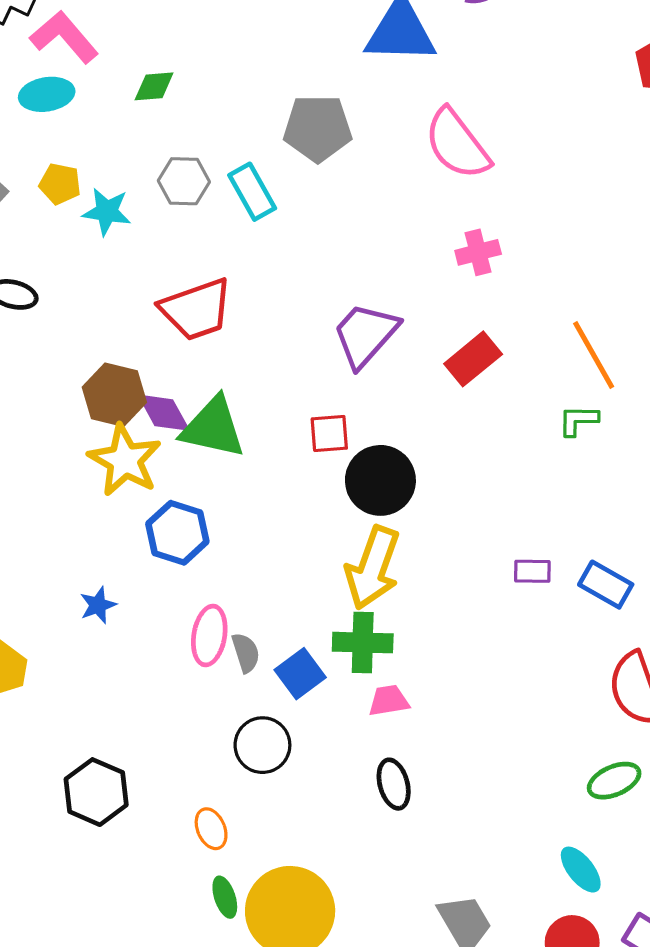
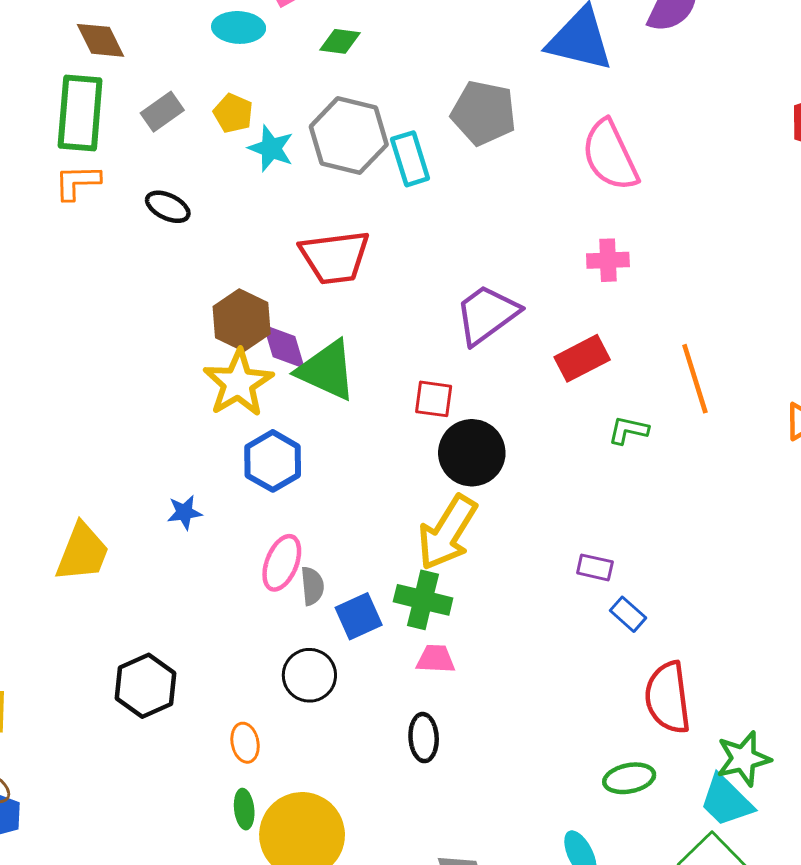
gray hexagon: (184, 181) -> (349, 136), size x1.6
green L-shape: (578, 420) -> (628, 430), moved
blue rectangle: (606, 585) -> (628, 614), moved, size x0.7

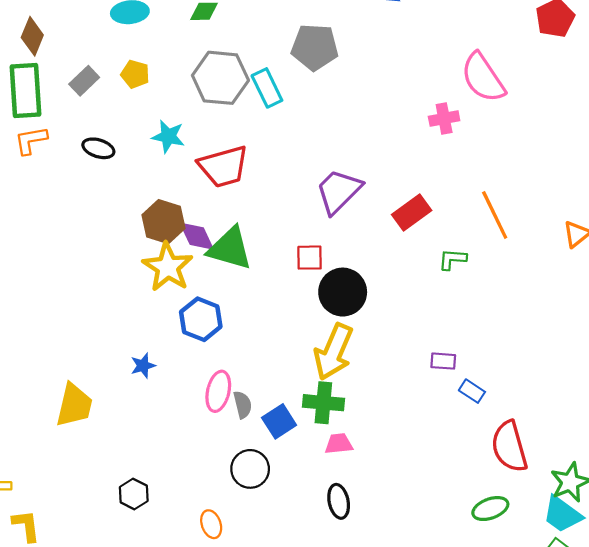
brown diamond: (100, 40) -> (32, 36), turned 57
cyan star: (271, 148) -> (168, 136), moved
pink semicircle: (610, 155) -> (483, 78), moved
pink cross: (608, 260) -> (444, 118), moved
black hexagon: (146, 686) -> (134, 494), size x0.7

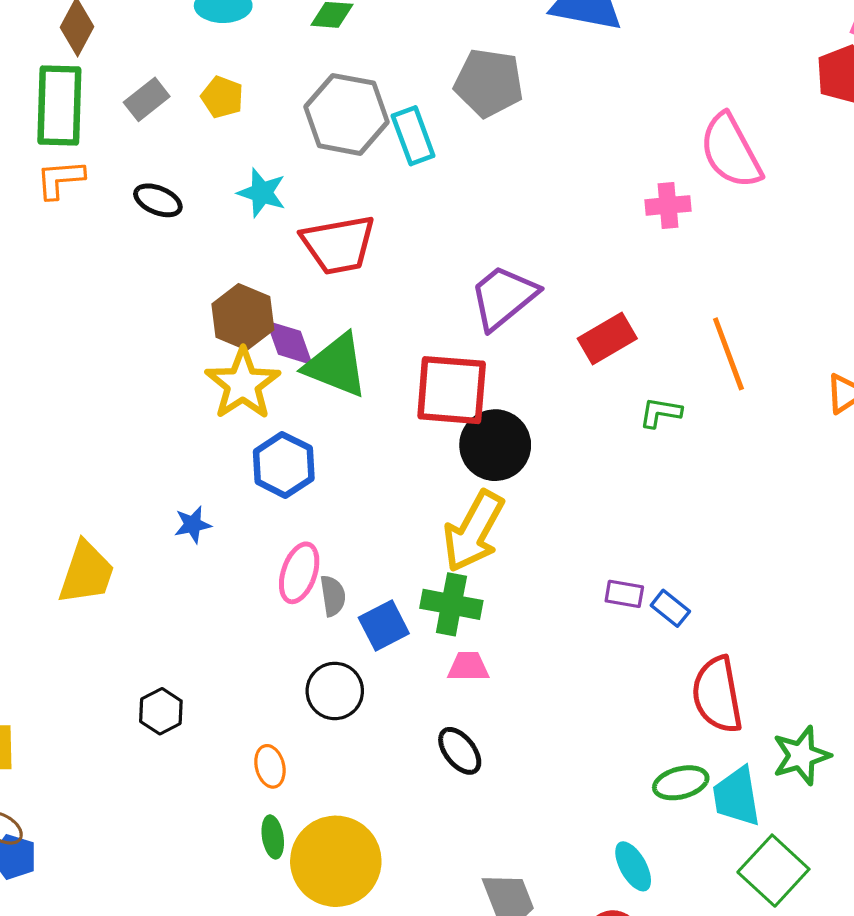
red square: (310, 258) -> (452, 390), size x1.8
purple rectangle: (443, 361) -> (624, 594), moved
black ellipse: (339, 501) -> (460, 751), turned -32
cyan trapezoid: (562, 514) -> (737, 797), moved, turned 39

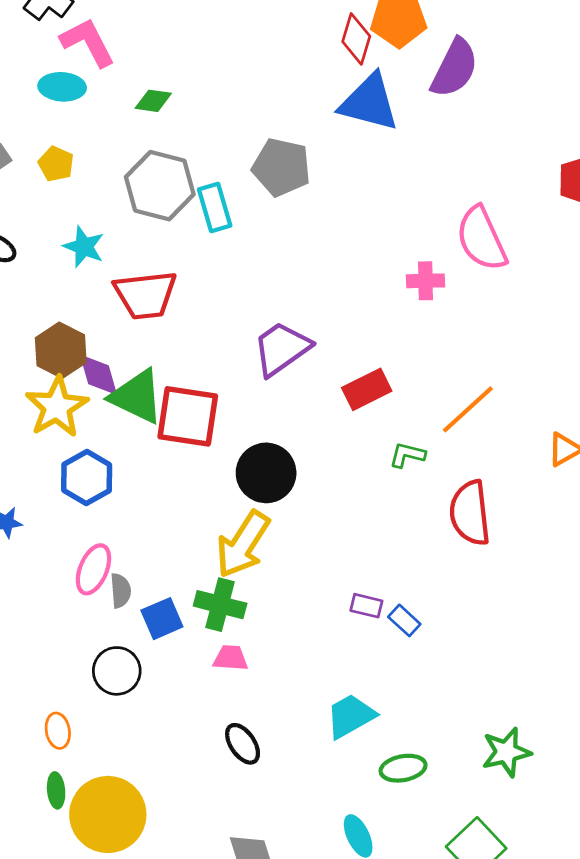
orange line: (728, 354) -> (468, 409), turned 64
red square: (452, 390) -> (188, 416), moved
red semicircle: (717, 695) -> (470, 513), moved
black ellipse: (460, 751) -> (243, 744), moved
cyan trapezoid: (737, 797) -> (351, 716), moved, turned 66

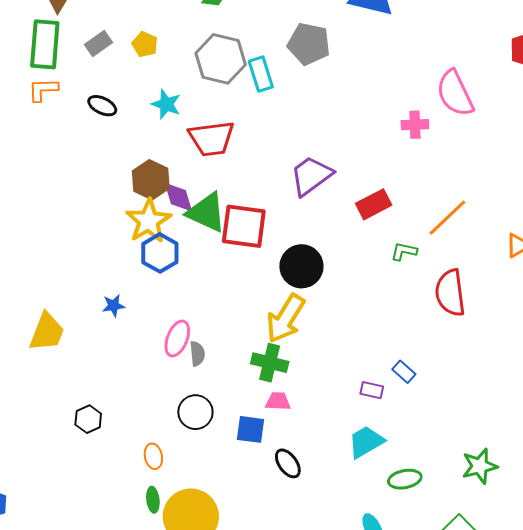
blue hexagon: (87, 477) -> (160, 253), moved
purple rectangle: (366, 606) -> (372, 390), moved
blue square: (162, 619) -> (250, 429), moved, turned 32

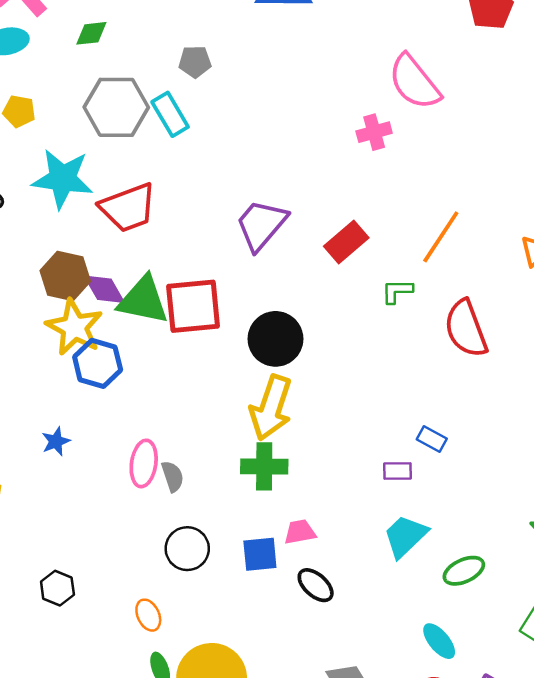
gray pentagon: (309, 44) -> (195, 62), moved, size x0.6
cyan star: (166, 104) -> (62, 179), size x1.6
pink trapezoid: (278, 401) -> (300, 532), moved

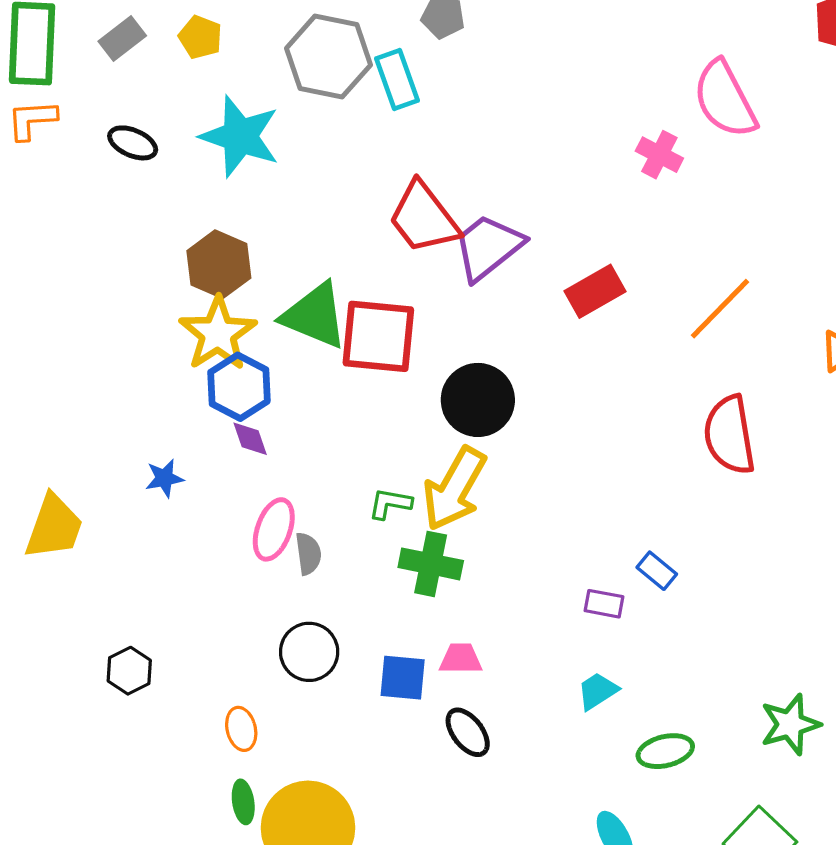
pink cross: (374, 132) -> (659, 155), turned 32
red trapezoid: (128, 208) -> (424, 218), moved, turned 62
purple diamond: (104, 289) -> (250, 439), moved, size x0.7
green L-shape: (397, 291) -> (390, 504), moved
cyan trapezoid: (405, 536) -> (598, 691), size x0.7

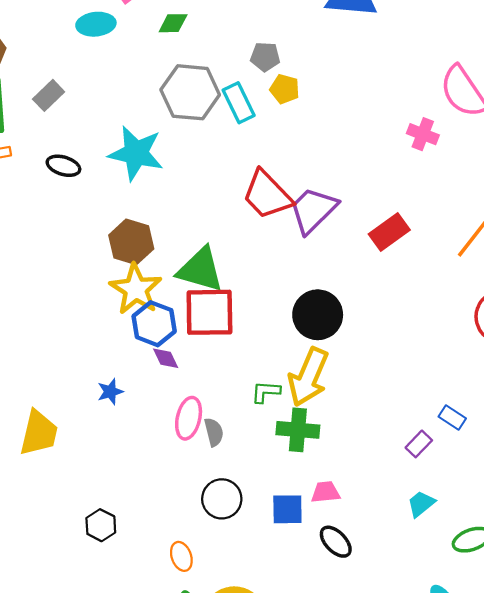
yellow pentagon: (200, 37) -> (285, 89), moved
red square: (378, 336) -> (209, 312), moved
purple rectangle: (604, 604) -> (419, 444), turned -50

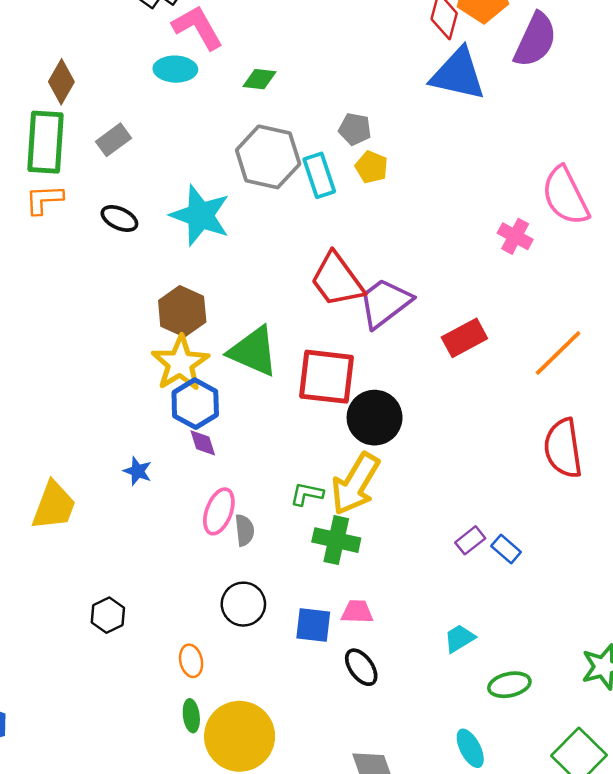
red square: (209, 312) -> (326, 377), moved
blue star: (110, 392) -> (138, 471), turned 30
purple rectangle: (419, 444) -> (470, 540), moved

